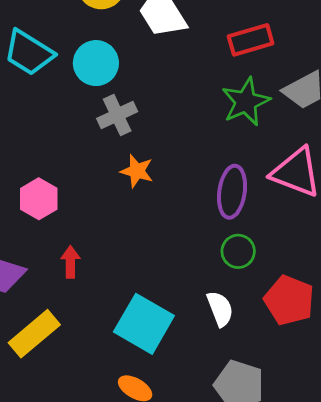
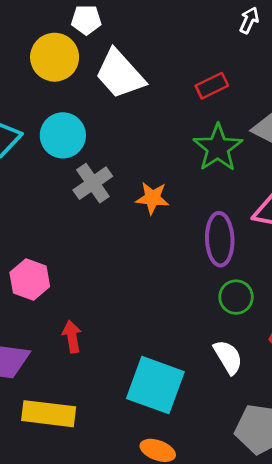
red rectangle: (251, 40) -> (212, 86), size x0.7
orange star: (137, 171) -> (152, 198), moved
yellow rectangle: (34, 334) -> (49, 414), turned 57

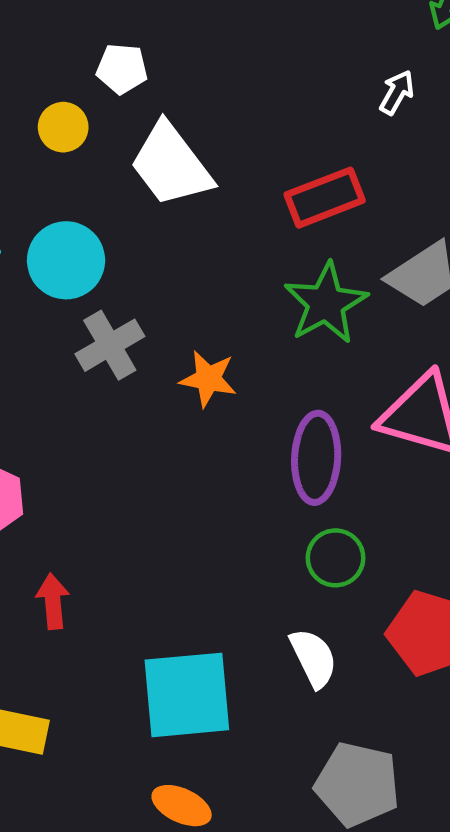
yellow circle: (55, 57) -> (63, 127), size x0.6
red rectangle: (212, 86) -> (325, 198), size x1.4
cyan square: (155, 385) -> (187, 695), turned -30

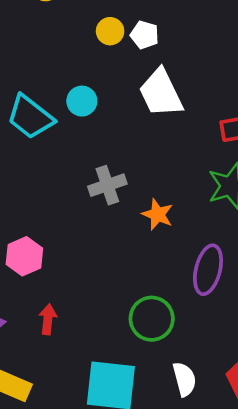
yellow circle: (63, 127) -> (110, 31), moved
cyan circle: (66, 260) -> (82, 101), moved, size x0.7
green circle: (336, 558) -> (152, 319), moved, size x1.4

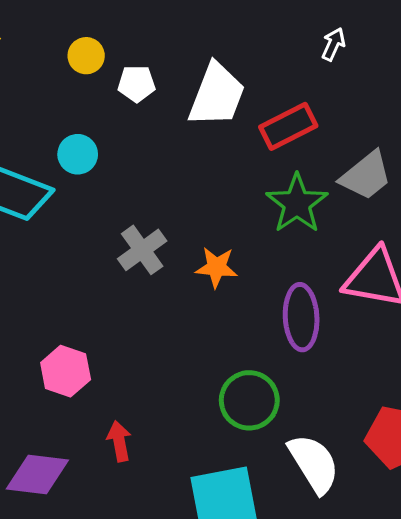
white pentagon: (145, 35) -> (137, 84), moved
white trapezoid: (161, 93) -> (217, 95), moved, turned -116
white semicircle: (184, 379) -> (314, 464), size x1.4

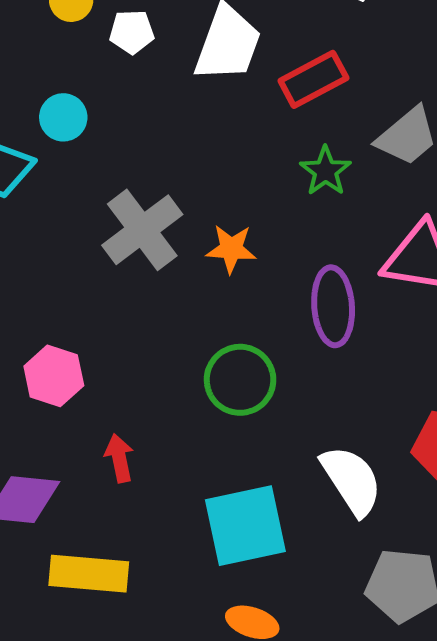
green star: (297, 204) -> (326, 171), size x0.7
gray cross: (142, 250) -> (142, 230), size x1.4
green circle: (249, 400) -> (240, 380), moved

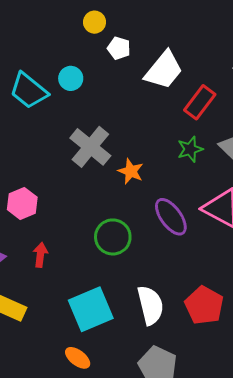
red rectangle: (313, 79) -> (200, 102), turned -44
gray cross: (142, 230) -> (90, 147), turned -33
purple ellipse: (333, 306) -> (171, 217), turned -51
cyan square: (245, 526) -> (91, 309), turned -30

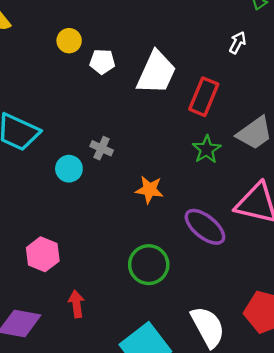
cyan circle: (71, 78) -> (69, 169), moved
gray cross: (90, 147) -> (102, 148), moved, size x0.5

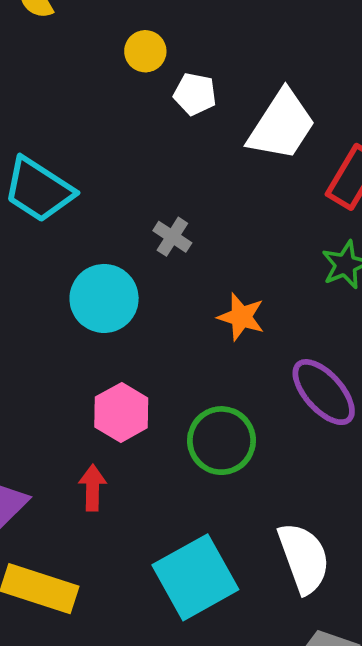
cyan circle: (69, 169) -> (104, 298), moved, size x1.5
pink hexagon: (43, 254) -> (121, 412), moved

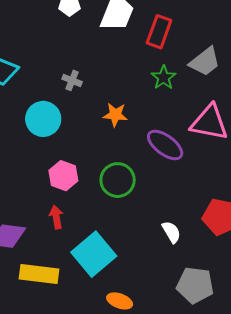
white semicircle: (304, 558) -> (171, 232), size x0.6
cyan square: (195, 577) -> (94, 254), moved

